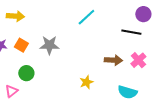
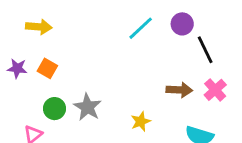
purple circle: (143, 14) -> (182, 24), moved
black line: (131, 32) -> (205, 50), turned 54
gray star: (49, 45) -> (88, 107), moved, turned 30

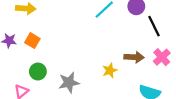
gray star: (88, 107) -> (69, 83), moved, turned 30
yellow star: (141, 121) -> (110, 70), moved

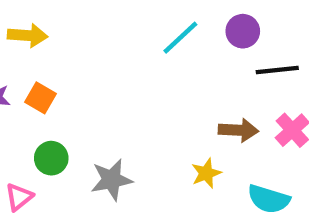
black line: (154, 26) -> (277, 70), turned -70
yellow star: (110, 70) -> (206, 173), moved

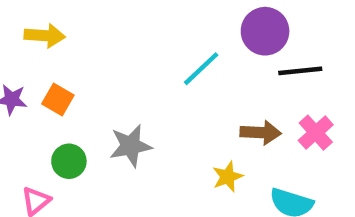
purple circle: (243, 31) -> (265, 31), size x1.4
cyan line: (180, 38) -> (201, 69), moved
gray star: (111, 180) -> (131, 146), moved

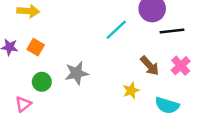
brown arrow: (261, 133) -> (150, 66), turned 45

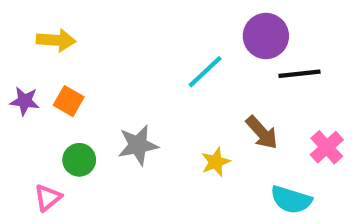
pink cross: (181, 66) -> (327, 147), moved
yellow star: (131, 91) -> (216, 162), moved

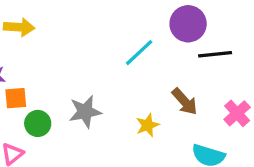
orange square: (69, 101) -> (16, 98), moved, turned -35

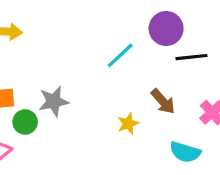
gray star: (85, 112) -> (54, 101), moved

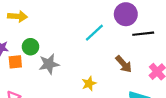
green circle: (25, 122) -> (30, 47), moved
yellow star: (128, 124) -> (89, 84), moved

